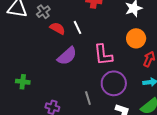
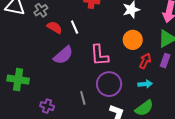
green cross: (23, 82) -> (18, 80), size x1.5

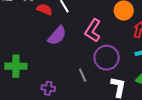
pink L-shape: (99, 55) -> (93, 30), turned 45

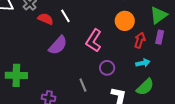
purple circle: (107, 58) -> (107, 68), size x0.6

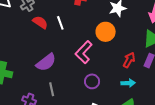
orange circle: (125, 21) -> (106, 32), moved
purple semicircle: (58, 45) -> (46, 62), moved
gray line: (83, 85) -> (52, 89), moved

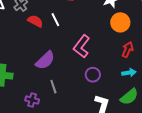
orange circle: (106, 32) -> (120, 22), moved

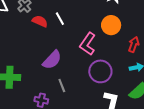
orange circle: (120, 22) -> (111, 25), moved
purple circle: (93, 75) -> (100, 71), size x1.5

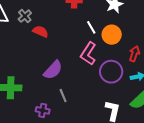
white line: (60, 19) -> (91, 27), moved
purple circle: (100, 71) -> (111, 72), moved

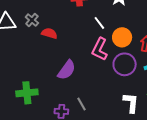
orange circle: (112, 35) -> (122, 37), moved
gray line: (63, 96) -> (81, 104), moved

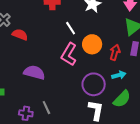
purple circle: (125, 64) -> (94, 84), moved
purple semicircle: (67, 70) -> (34, 72), turned -115

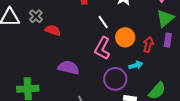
cyan arrow: (119, 75) -> (136, 65), moved
purple circle: (94, 84) -> (115, 79), moved

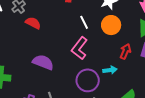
orange circle: (125, 37) -> (111, 25), moved

